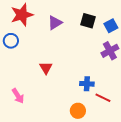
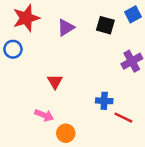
blue square: (111, 26) -> (133, 14), moved
pink arrow: (18, 96) -> (44, 115), moved, turned -35
orange circle: (78, 111) -> (66, 133), moved

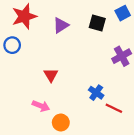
blue cross: (104, 101) -> (96, 93), turned 32

